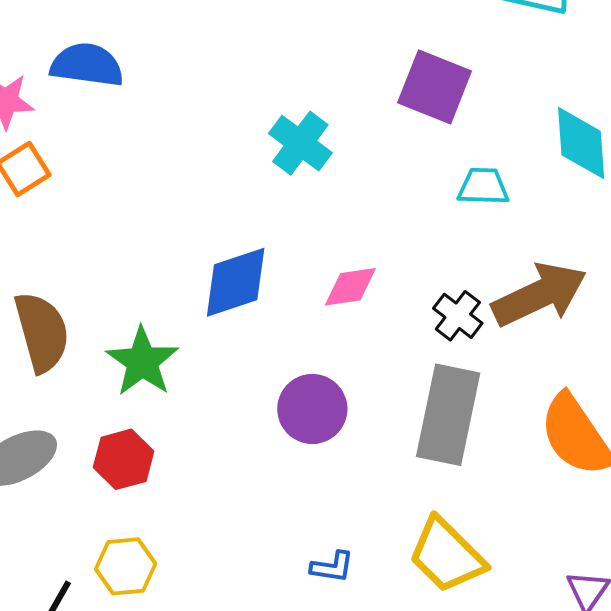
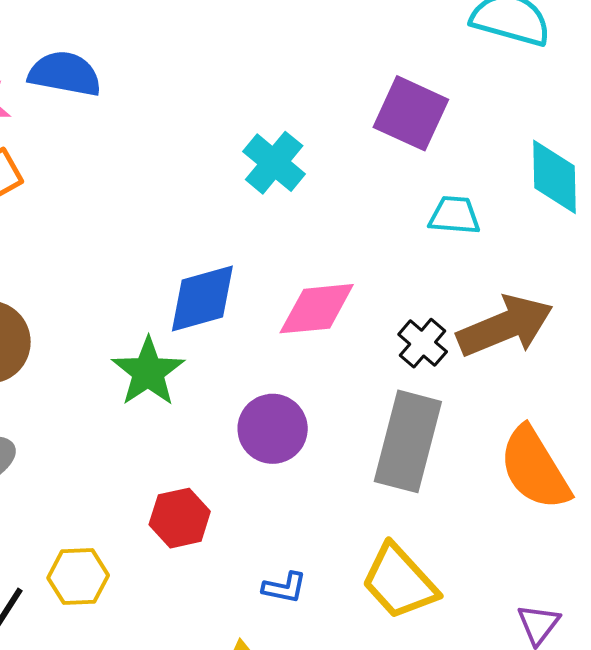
pink diamond: (350, 287) -> (317, 309), size x1.4
green star: (142, 362) -> (148, 372), moved
red hexagon: (124, 459) -> (180, 518), moved

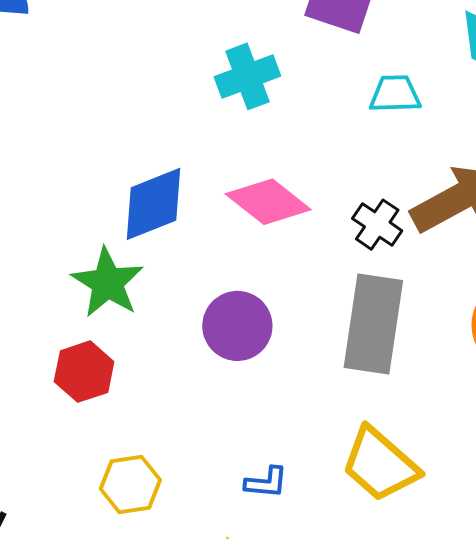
cyan cross: (274, 163) -> (247, 76), moved, turned 36
pink diamond: (317, 309) -> (268, 202), turned 50
red hexagon: (180, 518) -> (84, 372), moved
yellow hexagon: (78, 577) -> (130, 484), moved

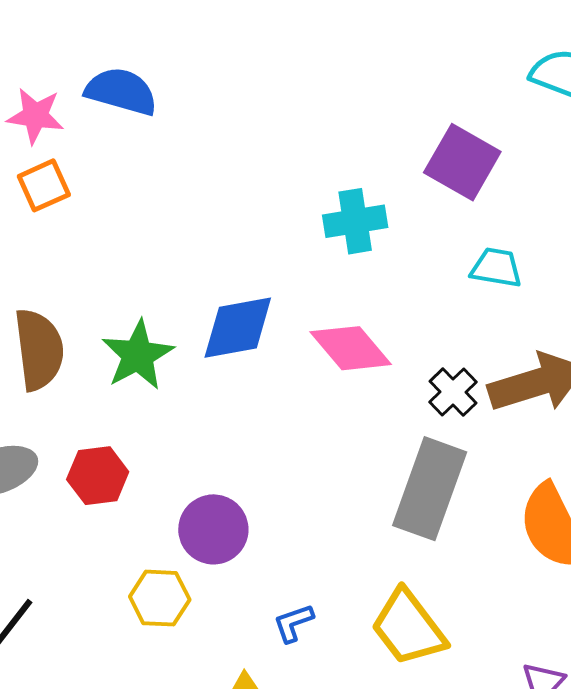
green star: (108, 283) -> (138, 355), moved
purple circle: (237, 326) -> (213, 529), moved
red hexagon: (84, 372) -> (98, 476), moved
blue L-shape: (266, 482) -> (293, 623), turned 144

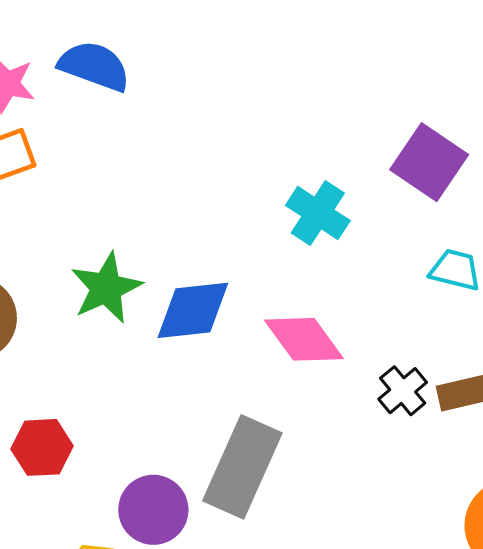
cyan cross: (355, 221) -> (318, 213), turned 38
green star: (138, 355) -> (106, 288), moved
gray rectangle: (430, 489) -> (242, 467), moved

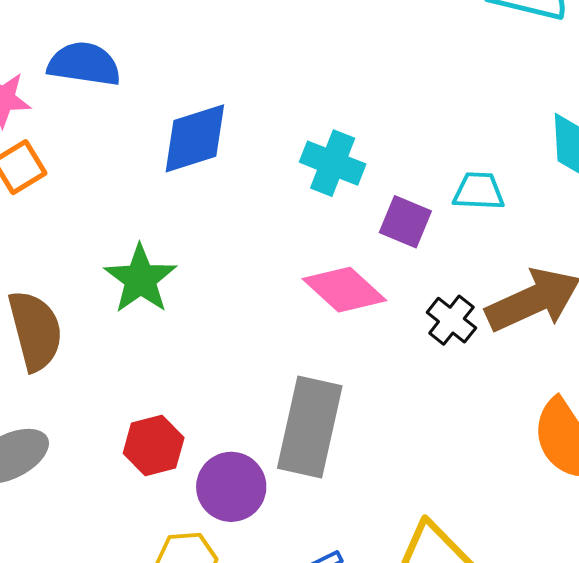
purple square: (429, 162) -> (405, 222), moved, size x0.7
blue diamond: (193, 310) -> (195, 138), moved
red hexagon: (42, 447) -> (154, 446), moved

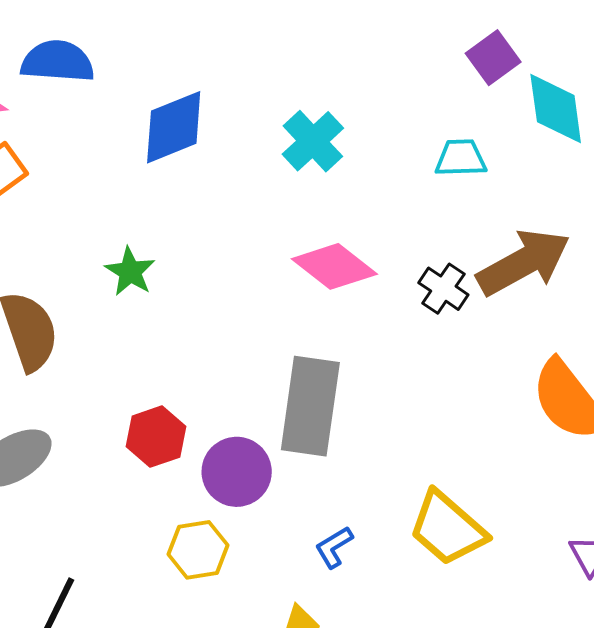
cyan cross: (333, 163) -> (313, 141), turned 30
purple square: (405, 222) -> (493, 58), moved, turned 36
green star: (140, 279) -> (130, 272), size x0.7

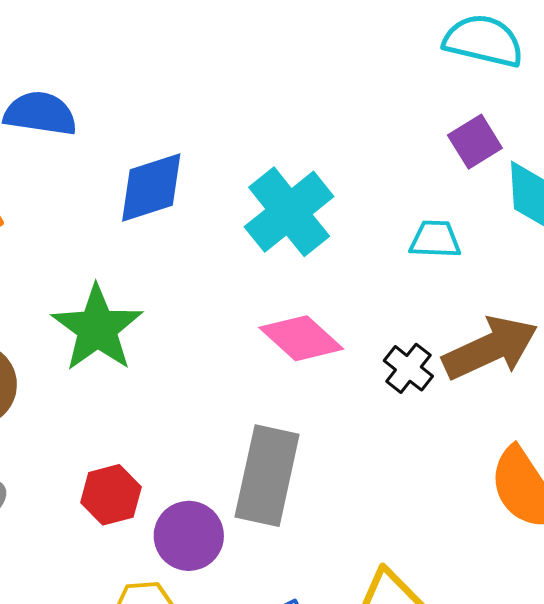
cyan cross: (313, 141) -> (289, 212), size x1.4
green star: (130, 272) -> (97, 328), size x1.8

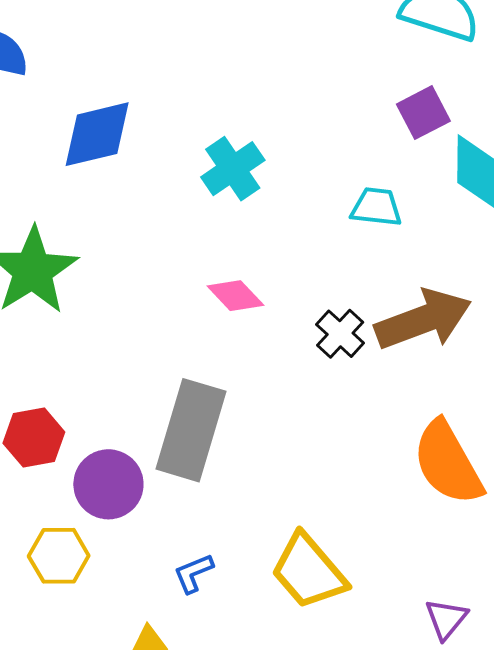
cyan cross: (289, 212) -> (233, 169), size x0.7
pink diamond: (301, 338) -> (235, 296), size x0.7

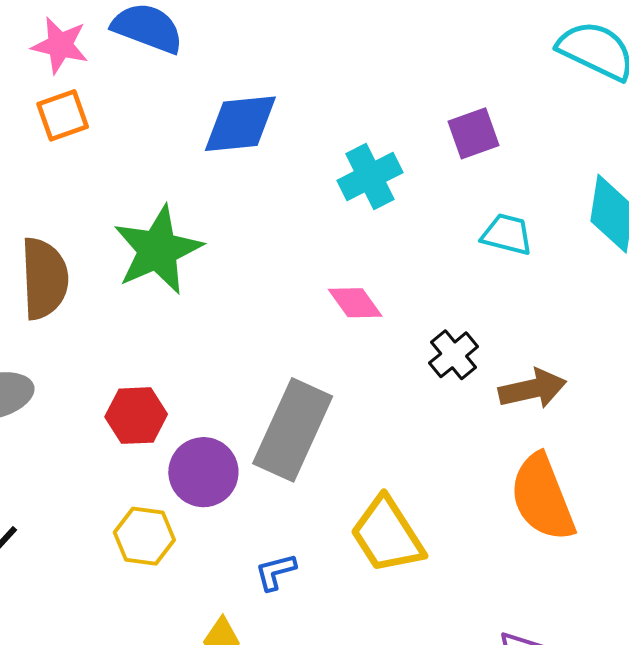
purple square: (423, 113) -> (473, 133), moved
brown arrow: (423, 320) -> (532, 389), moved, size x0.7
yellow trapezoid: (309, 571) -> (387, 535), moved

